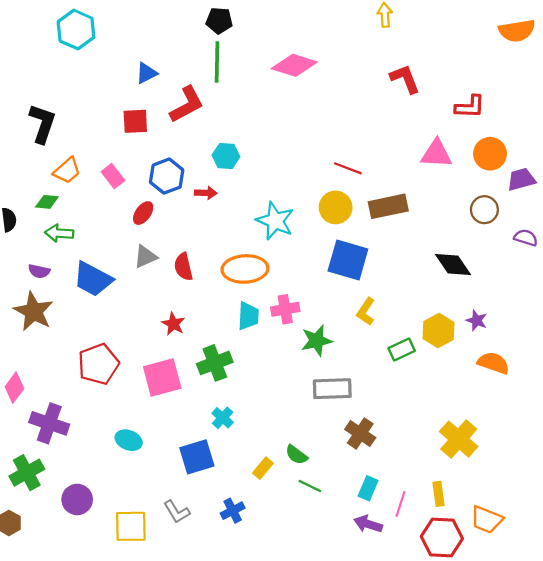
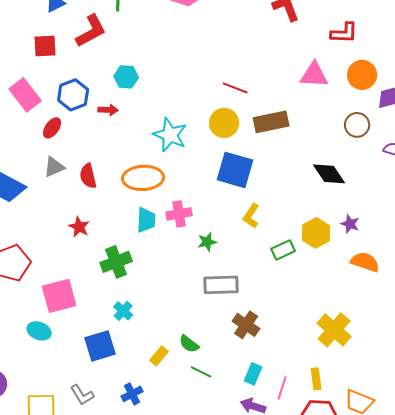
pink rectangle: (113, 176) -> (25, 95), size x1.5
green star: (317, 341) -> (207, 242), size x0.7
pink square: (162, 377) -> (59, 296), moved

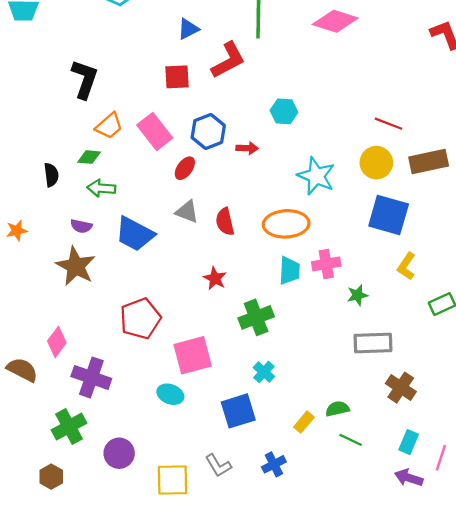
cyan hexagon: (126, 77) -> (284, 111), moved
gray triangle: (54, 167) -> (187, 212), turned 45
green semicircle: (189, 344) -> (337, 409), turned 130

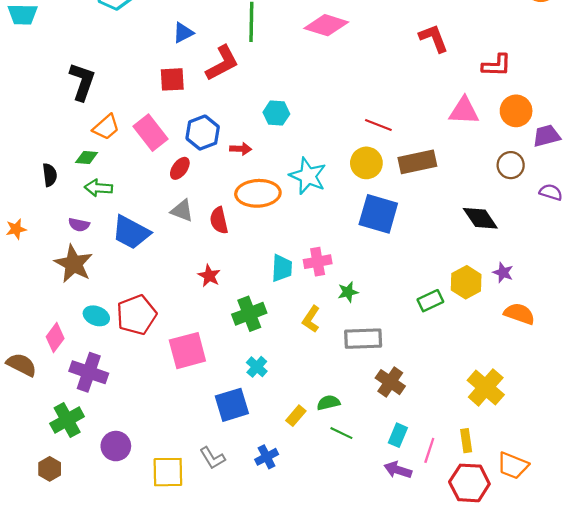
orange ellipse: (286, 224) -> (258, 193), moved
yellow L-shape: (406, 266) -> (311, 319), moved
cyan ellipse: (170, 394) -> (96, 316), moved

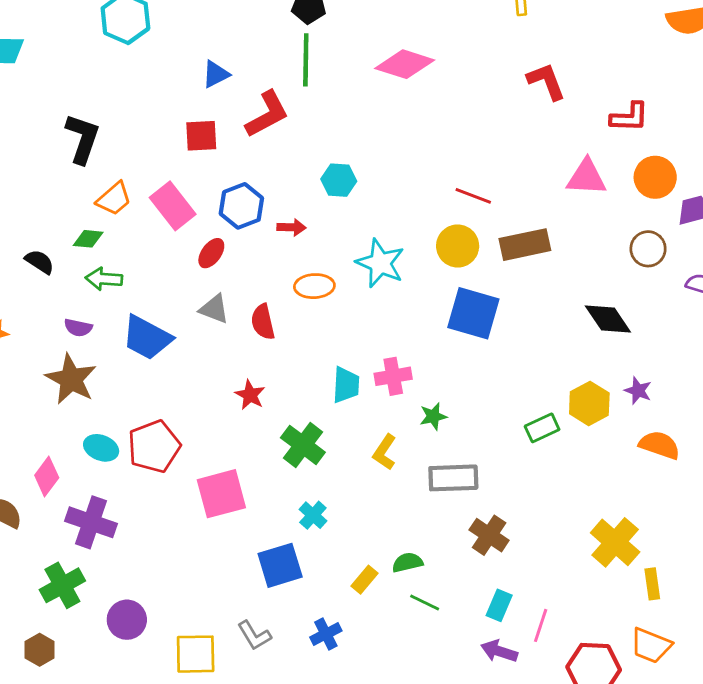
black semicircle: (50, 175) -> (40, 262), turned -50
orange ellipse: (258, 193) -> (314, 286), size x0.7
green cross: (249, 314) -> (303, 445), turned -32
yellow rectangle: (466, 441) -> (652, 584), moved

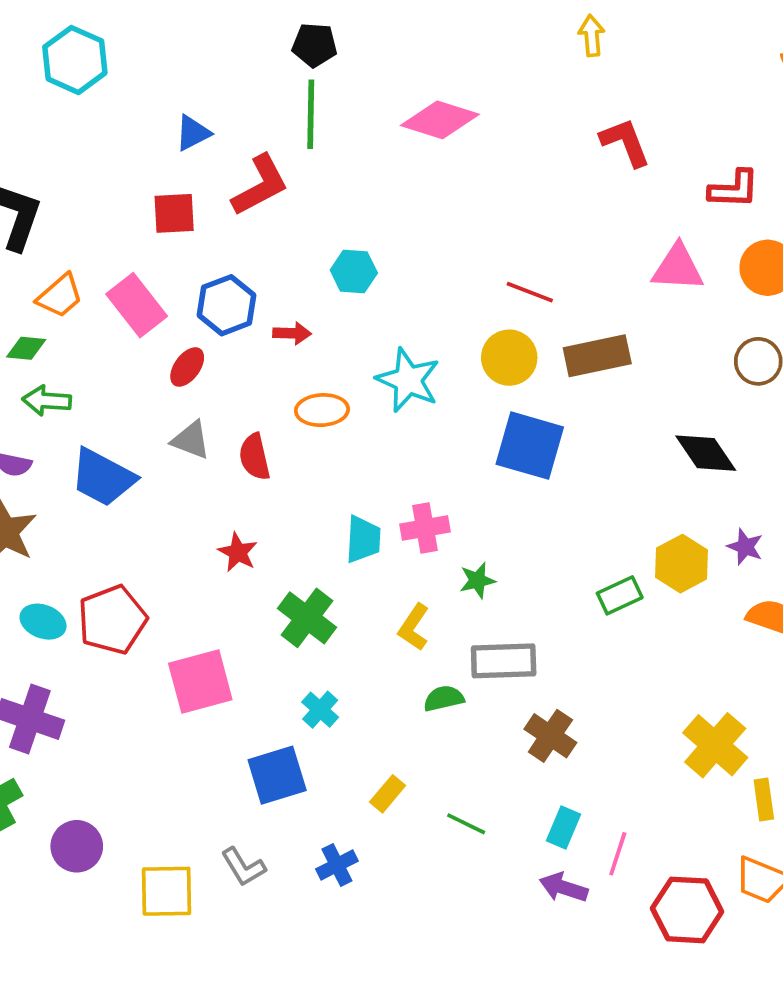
green semicircle: (407, 562) -> (444, 698), moved

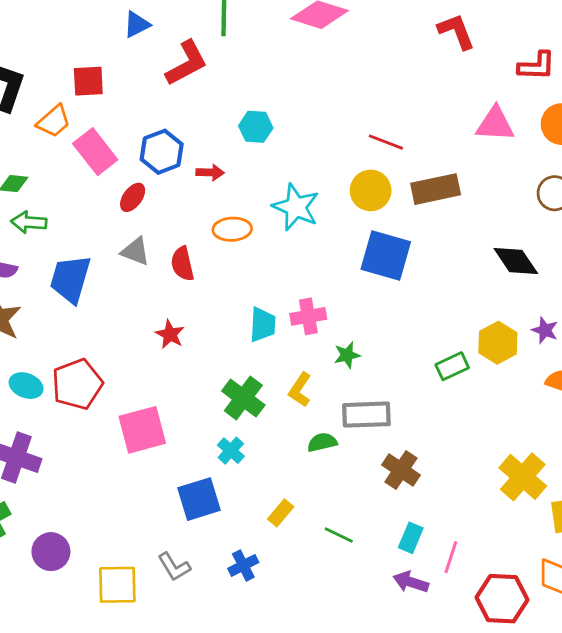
red square: (174, 213) -> (88, 81), moved
orange trapezoid: (60, 296) -> (54, 121), moved
blue trapezoid: (103, 477) -> (70, 279), turned 78
green cross: (307, 618) -> (243, 398), moved

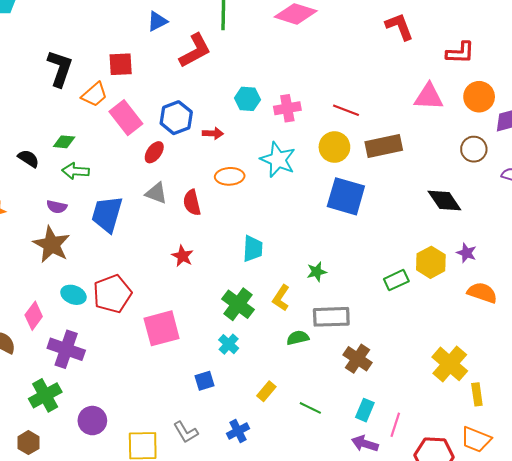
pink cross: (308, 316) -> (287, 108), moved
blue square: (199, 499) -> (204, 381), size x0.6

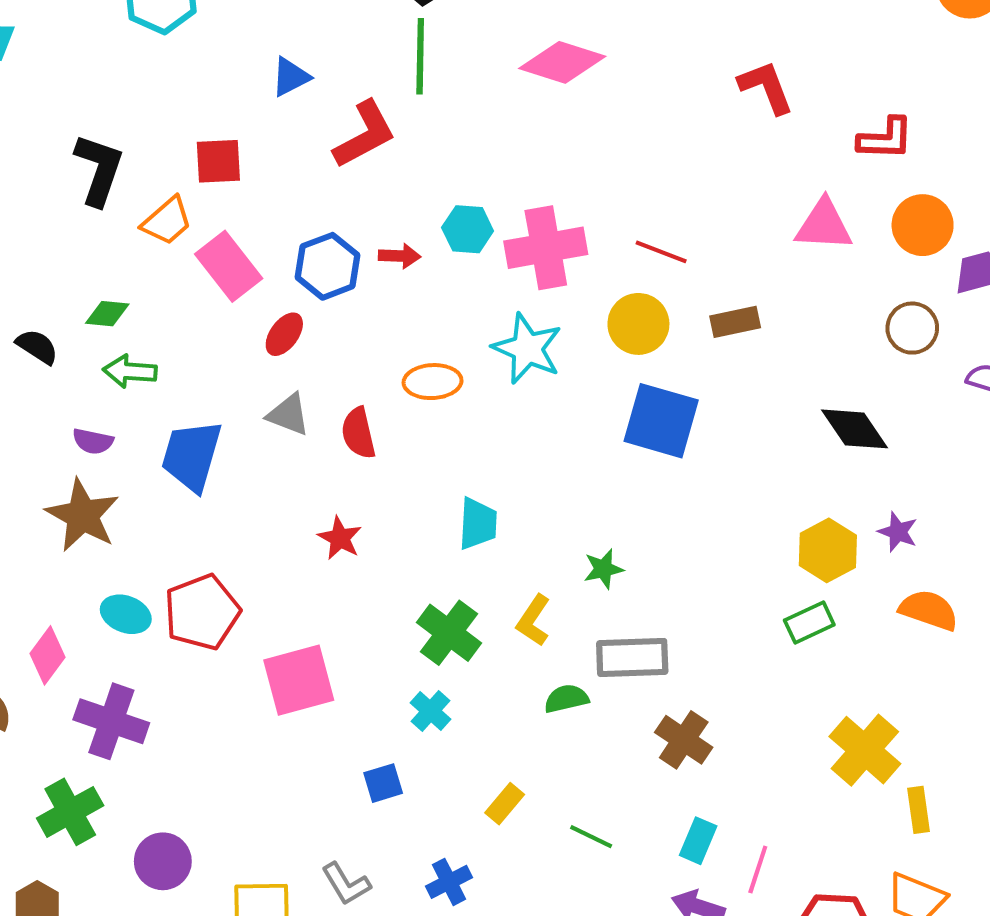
pink cross: (287, 108) -> (546, 248), size x1.5
red arrow: (213, 133) -> (400, 256), moved
brown rectangle: (384, 146) -> (735, 322), size x0.7
green rectangle: (396, 280) -> (809, 622), moved

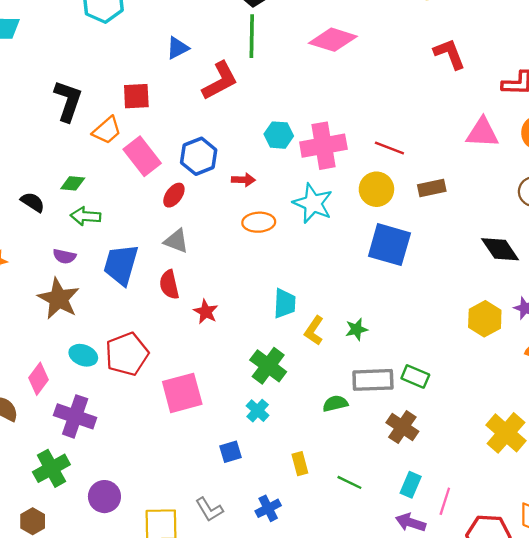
red arrow: (400, 256) -> (243, 180), moved
red semicircle: (358, 433) -> (169, 285), moved
yellow L-shape: (533, 620) -> (314, 331), moved
green rectangle: (809, 622) -> (415, 376), moved, turned 48
yellow rectangle: (505, 804) -> (300, 464), turned -55

